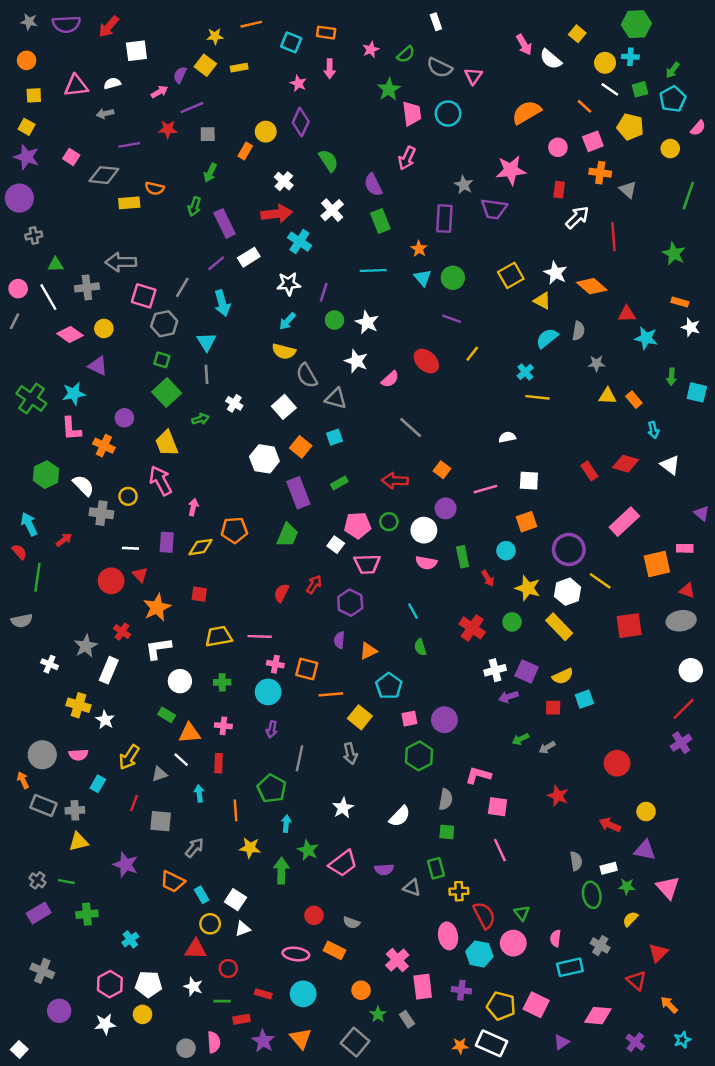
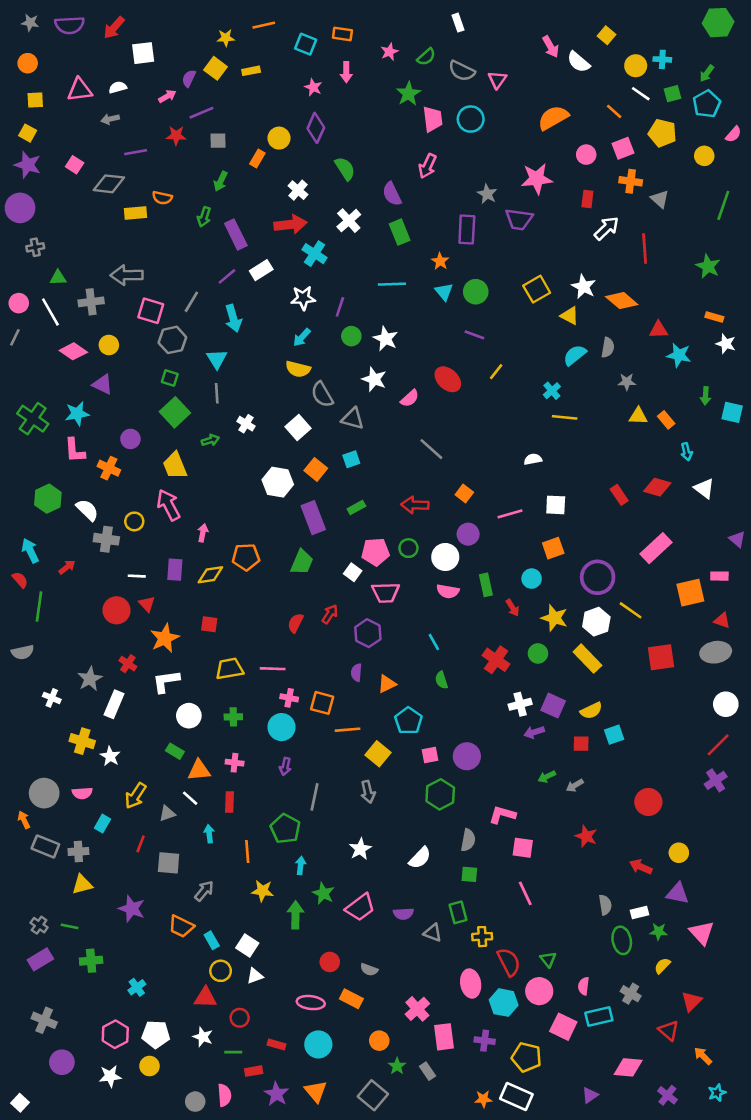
green hexagon: (636, 24) -> (718, 23), moved
pink square: (536, 1005) -> (563, 1027), moved

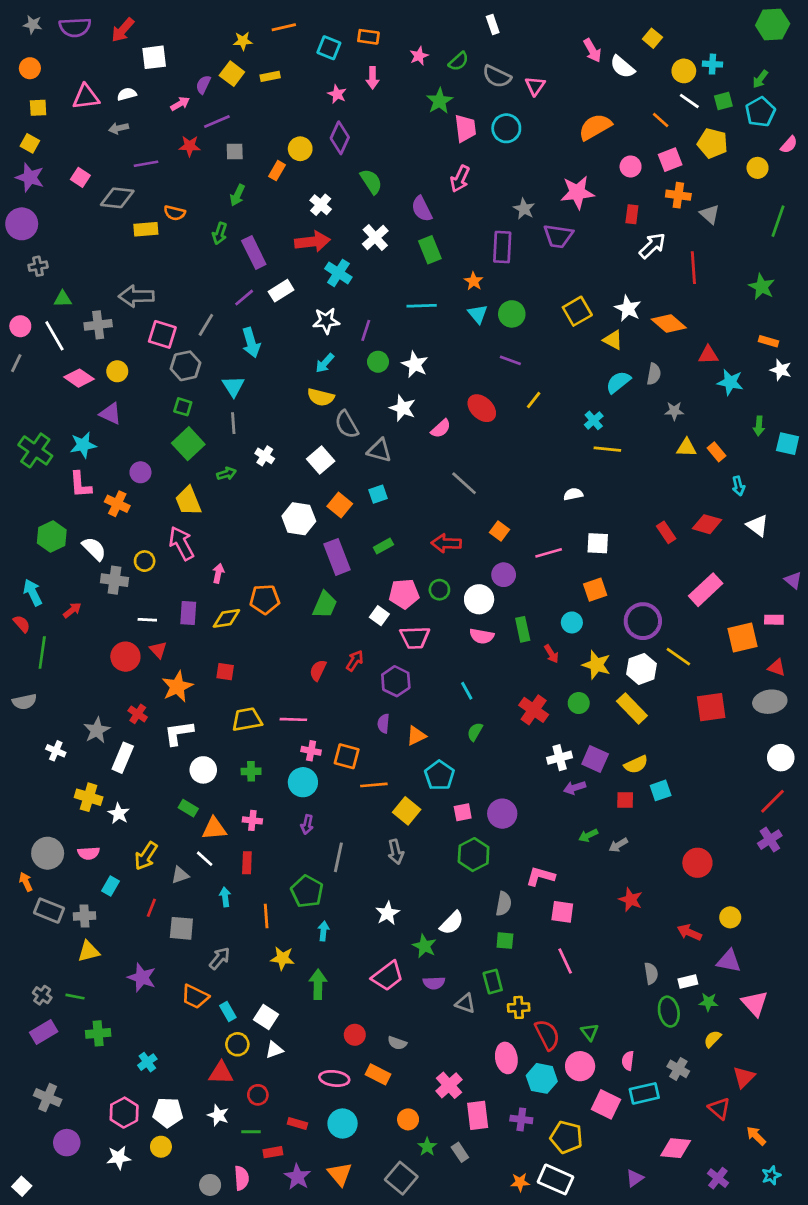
green semicircle: (441, 680) -> (475, 732), turned 48
green star: (323, 893) -> (424, 946), moved

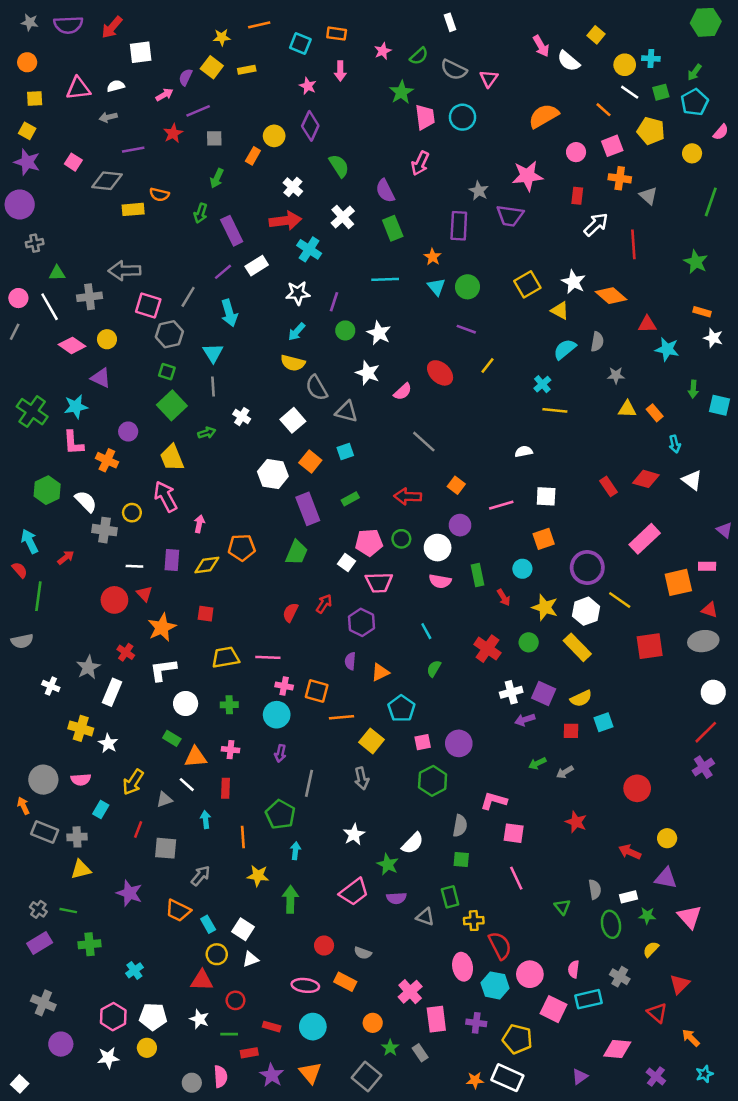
red star: (190, 146) -> (173, 133), turned -30
green triangle: (590, 1032) -> (562, 907), moved

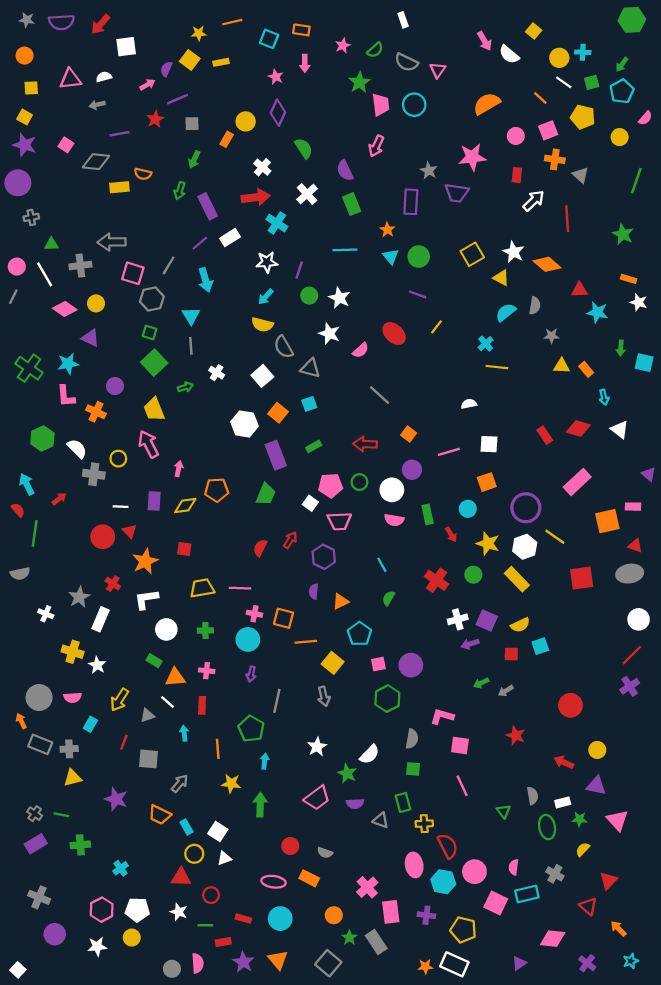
gray rectangle: (420, 1053) -> (376, 942), size x1.5

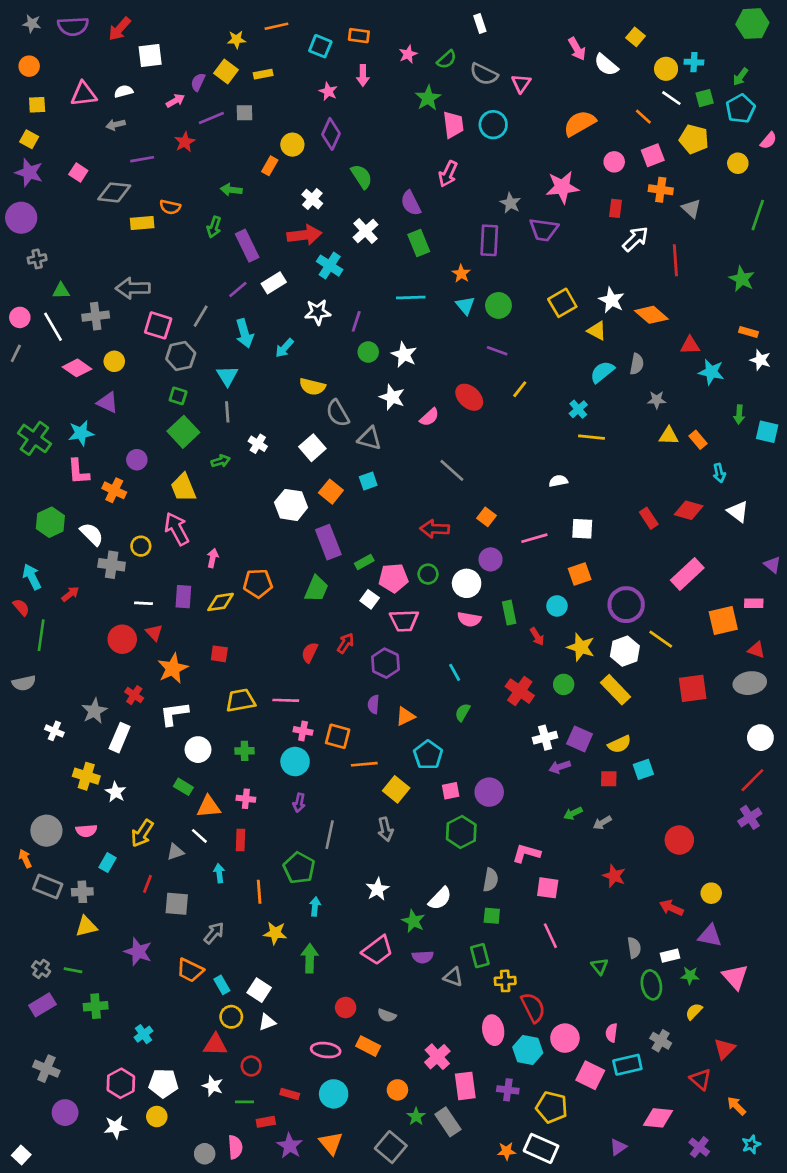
gray square: (192, 124) -> (245, 113), moved
green arrow: (194, 159) -> (231, 190), turned 72
cyan arrow: (266, 297) -> (284, 348), moved
green rectangle: (314, 446) -> (364, 562), moved

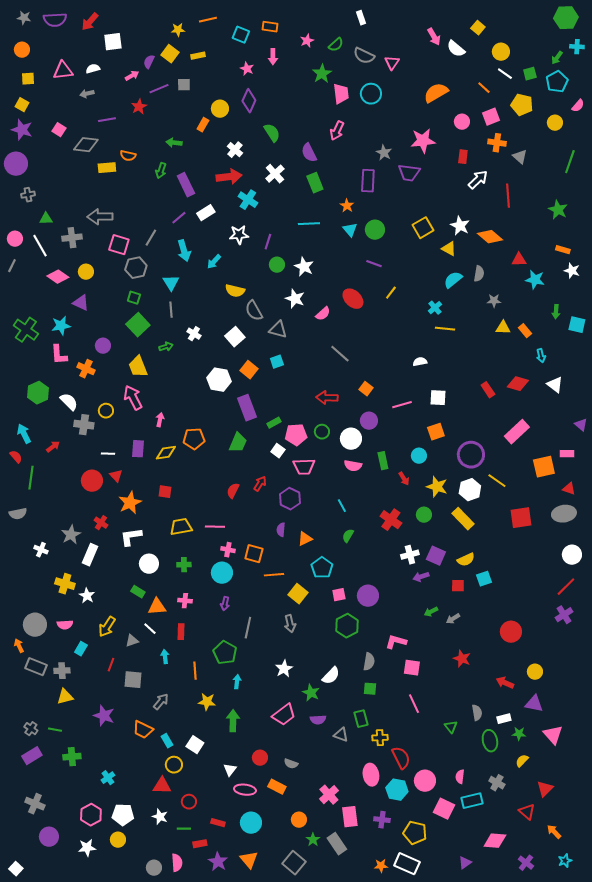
cyan cross: (694, 62) -> (577, 47), moved
white triangle: (267, 1022) -> (230, 770), moved, turned -32

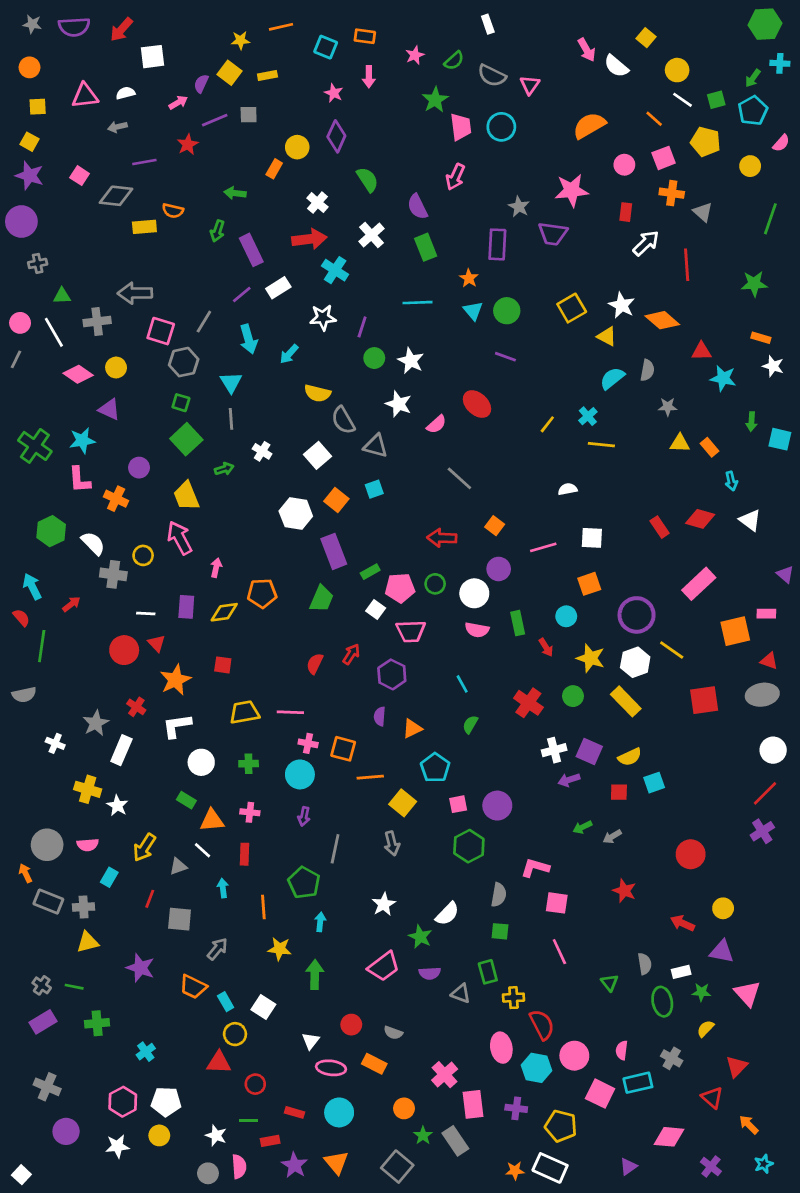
green star: (558, 210) -> (754, 284), turned -30
yellow line: (391, 293) -> (547, 424), moved
white star: (160, 817) -> (216, 1135), moved

